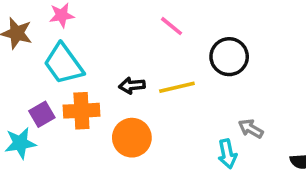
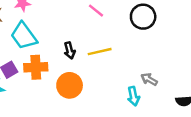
black circle: (229, 57) -> (143, 17), moved
black arrow: (132, 85) -> (70, 50), turned -98

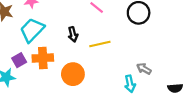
cyan trapezoid: (24, 36) -> (32, 30), turned 80
black arrow: (70, 50) -> (73, 34), moved

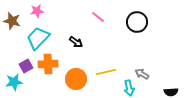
black arrow: (73, 34) -> (76, 42), turned -40
yellow line: (100, 44) -> (106, 72), moved

